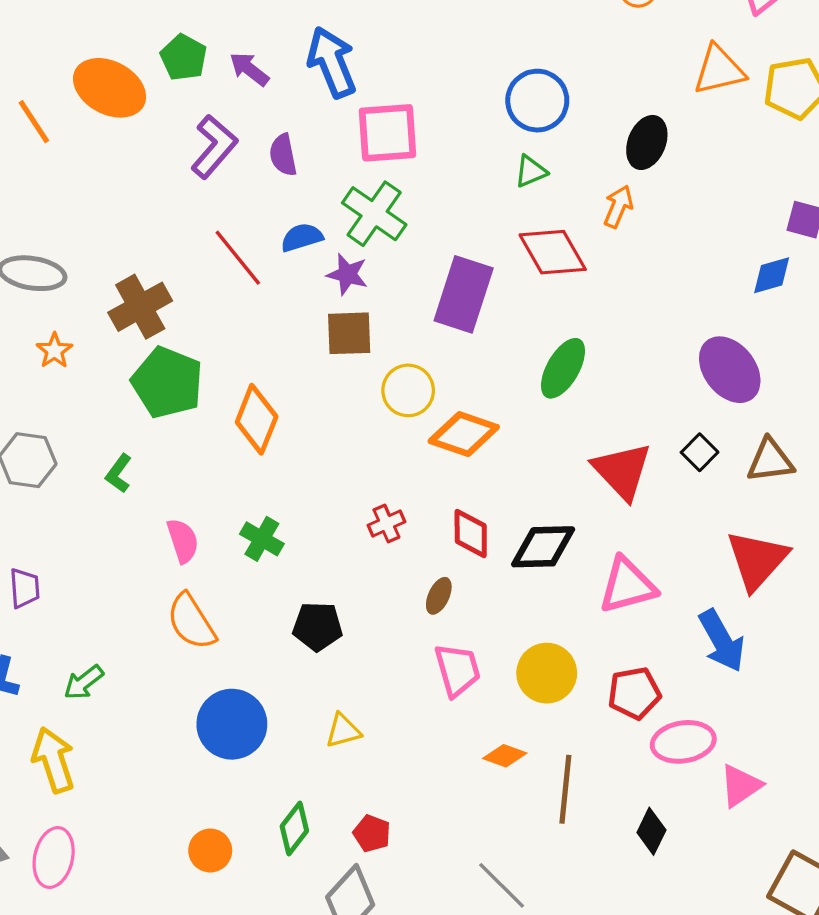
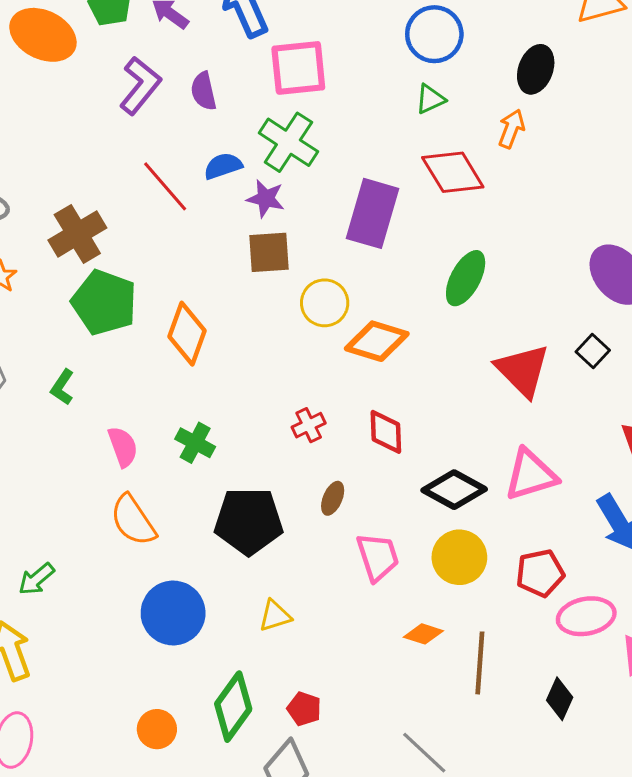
black diamond: (543, 547) -> (454, 490), moved, turned 32
brown ellipse: (439, 596) -> (333, 498), moved
black pentagon: (318, 626) -> (249, 521), size x1.5
green diamond: (294, 828) -> (233, 707), size x1.4

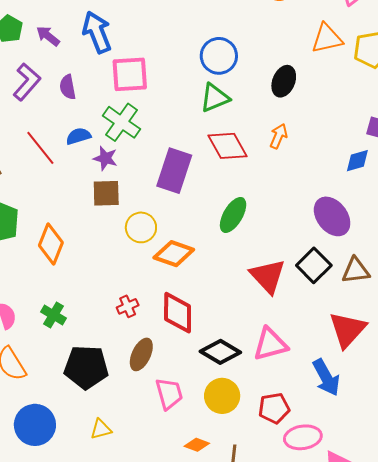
green triangle: (430, 99) -> (215, 98), size x1.5
orange arrow: (511, 129) -> (278, 136), moved
black square: (593, 351) -> (314, 265), size x1.6
red diamond: (386, 432) -> (178, 313), size x1.4
brown ellipse: (333, 498) -> (141, 354), size x1.5

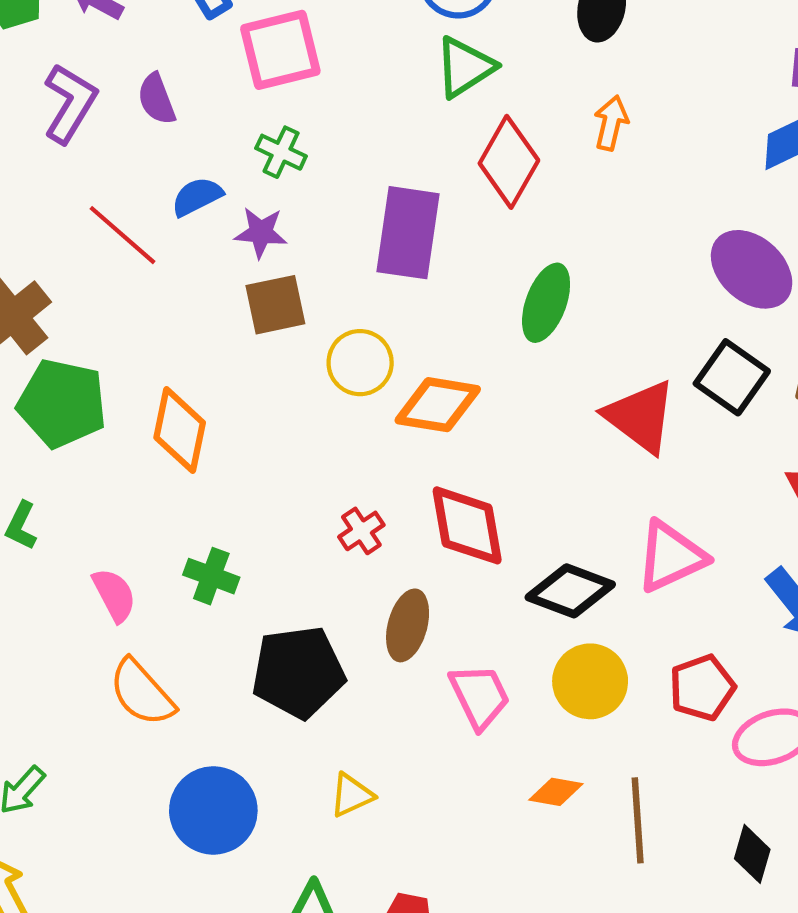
green cross: (122, 122) -> (281, 152), size x0.6
red diamond: (227, 146) -> (509, 162), turned 69

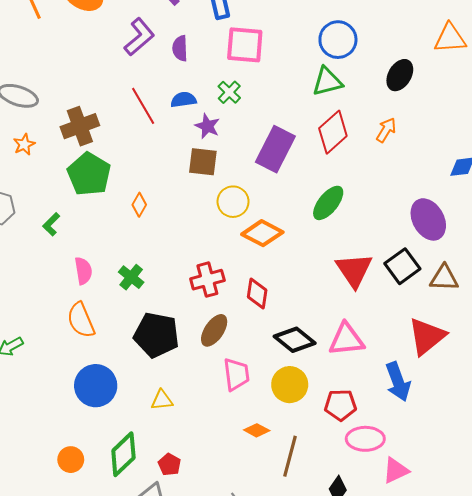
orange diamond: (180, 430) -> (139, 205), size x0.6
red diamond: (467, 525) -> (257, 294), size x0.7
red cross: (361, 531) -> (207, 280), size x1.5

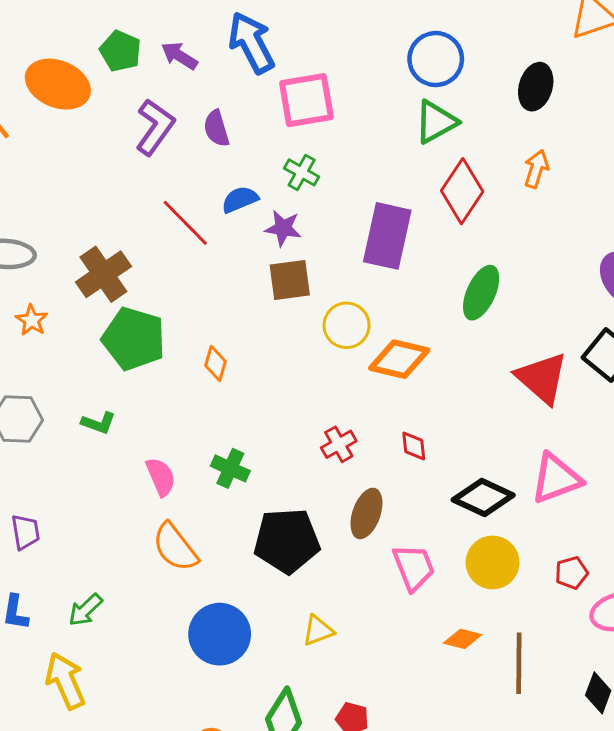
green L-shape: (51, 224) -> (99, 423), turned -100
red cross: (207, 280) -> (339, 444), size x0.7
red diamond: (257, 294) -> (414, 446), size x0.7
red pentagon: (340, 405) -> (571, 573), size x0.7

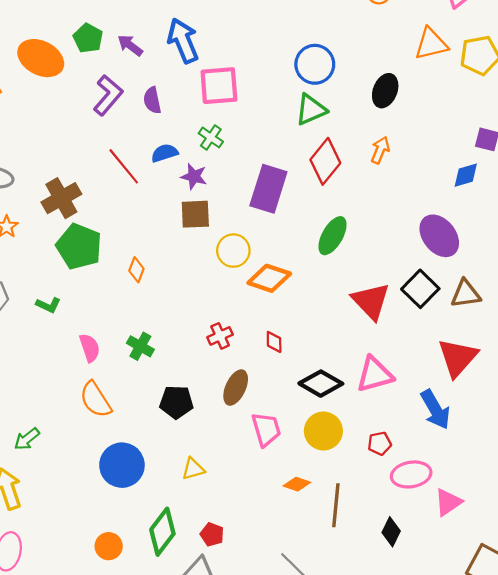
black pentagon: (287, 541) -> (176, 402), size x0.7

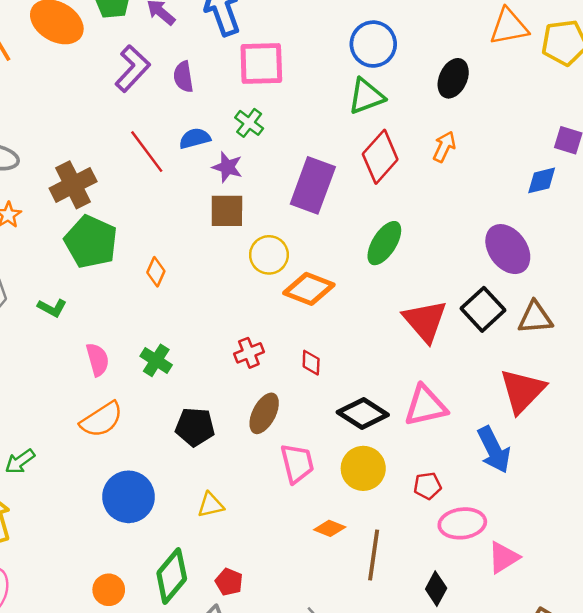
orange semicircle: (96, 400) -> (101, 420), turned -93

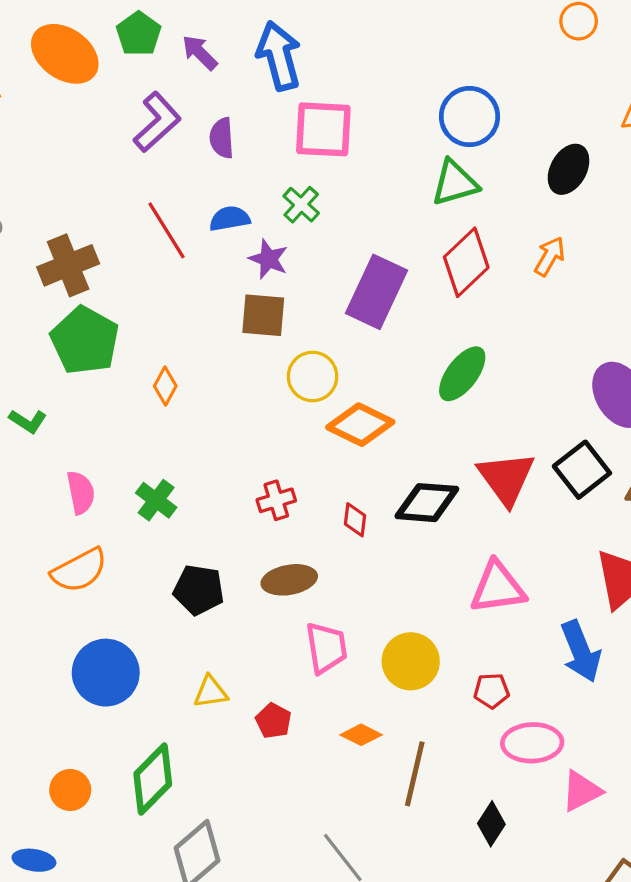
brown ellipse: (264, 413) -> (289, 580), turned 48
black diamond: (363, 413) -> (427, 503), moved, turned -33
red pentagon: (229, 582) -> (274, 721), moved

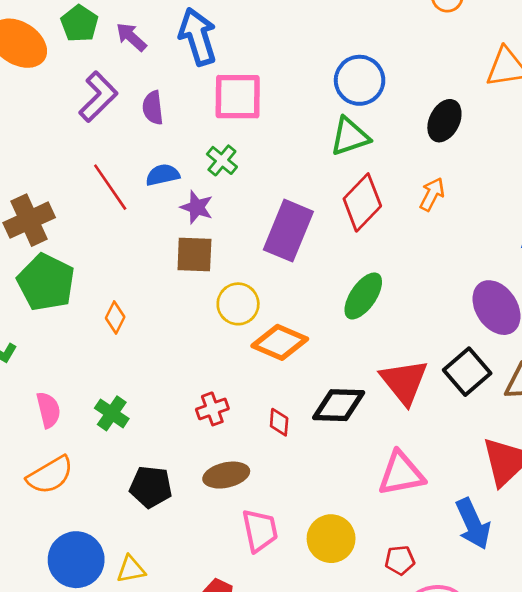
yellow triangle: (210, 692) -> (131, 569), moved

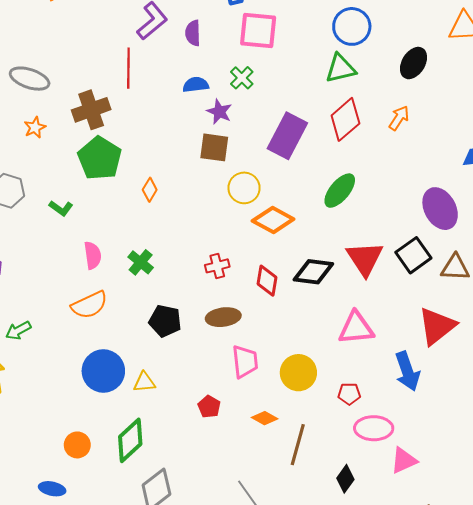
red line: (110, 187) -> (128, 68), moved, turned 30
red diamond: (279, 422) -> (267, 281), size x1.4

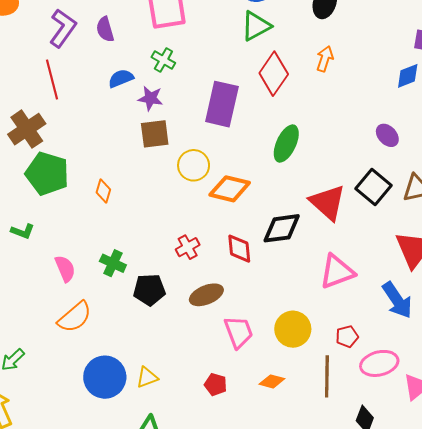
purple ellipse: (440, 209) -> (387, 135), size x0.6
black pentagon: (165, 321) -> (149, 290), moved
brown line: (298, 445) -> (327, 376), moved

